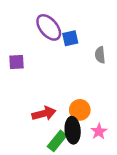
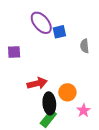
red arrow: (44, 113) -> (37, 83), moved
black ellipse: (73, 130) -> (49, 103), moved

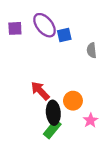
purple square: (14, 52) -> (15, 28), moved
red arrow: (37, 83) -> (40, 91), turned -120

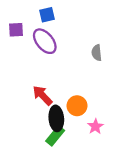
purple ellipse: (45, 25) -> (45, 41), moved
blue square: (64, 35) -> (47, 15), moved

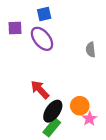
orange circle: (77, 106) -> (80, 106), moved
black ellipse: (56, 118) -> (53, 111), turned 40

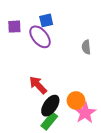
blue square: (44, 14) -> (46, 20), moved
pink star: (89, 119) -> (85, 113), size x1.5

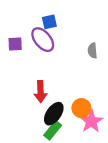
purple square: (14, 27) -> (15, 44), moved
red arrow: (38, 85) -> (41, 92), turned -138

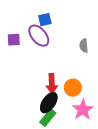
red arrow: (41, 92) -> (52, 84), moved
orange circle: (81, 108) -> (73, 88), moved

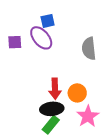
gray semicircle: (84, 46) -> (89, 48), size x1.5
black ellipse: (49, 103) -> (52, 109), turned 50

